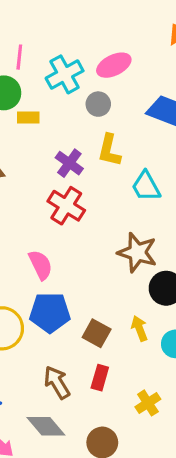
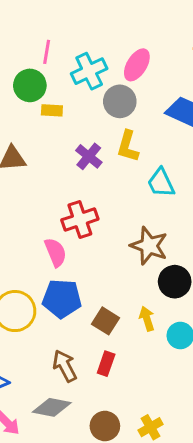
pink ellipse: (114, 65) -> (137, 65), turned -36
gray circle: (98, 104) -> (120, 101), size x1.4
red cross: (66, 206) -> (80, 220), moved, turned 36
yellow cross: (148, 403) -> (150, 427), moved
gray diamond: (46, 426) -> (52, 407), turned -42

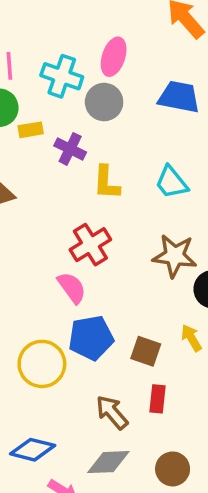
cyan cross: (89, 71) -> (62, 76), turned -32
yellow L-shape: (128, 146) -> (106, 183), moved
purple cross: (89, 156) -> (70, 149), moved

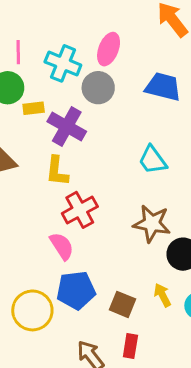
purple cross: (70, 149) -> (67, 127), size x1.4
yellow L-shape: (106, 183) -> (57, 171), moved

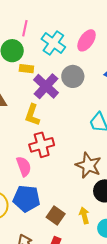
gray circle: (98, 88) -> (73, 76), moved

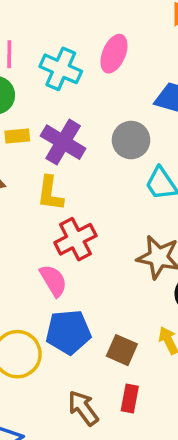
yellow rectangle: (26, 69) -> (17, 136), moved
gray circle: (73, 76) -> (131, 140), moved

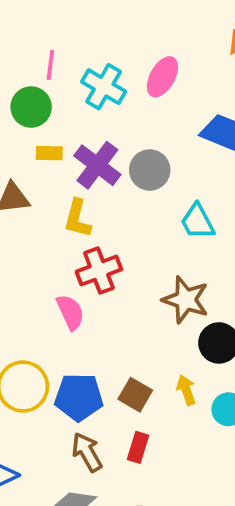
gray circle: (131, 140) -> (150, 170), moved
blue pentagon: (68, 332) -> (79, 397), moved

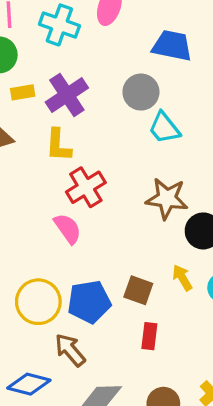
purple cross: (97, 165) -> (67, 95), turned 30
gray circle: (150, 170) -> (141, 92), moved
brown arrow: (87, 452) -> (70, 350), moved

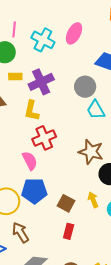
blue pentagon: (89, 302) -> (34, 191), moved

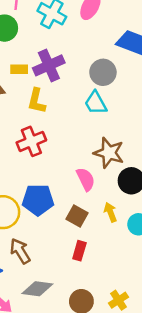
yellow rectangle: (15, 76) -> (19, 69), moved
cyan trapezoid: (96, 110) -> (96, 103), moved
red cross: (44, 138) -> (31, 141), moved
pink semicircle: (30, 161) -> (86, 179), moved

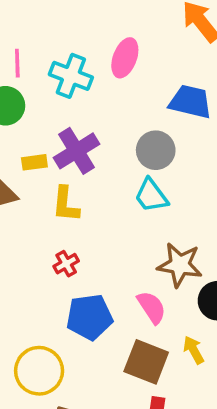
red cross: (31, 141) -> (66, 264), size x0.6
blue pentagon: (38, 200) -> (90, 317), moved
brown square: (77, 216) -> (146, 362), size x1.4

